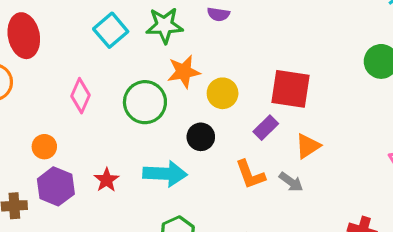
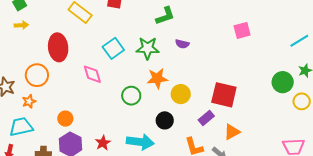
pink diamond: (80, 96) -> (92, 74), moved, turned -45
green circle: (145, 102) -> (131, 96), size x0.7

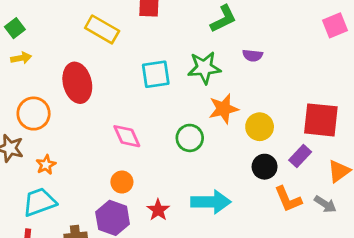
cyan square: (113, 48) -> (156, 74), turned 35
pink diamond: (92, 74) -> (127, 136), moved
orange circle: (37, 75) -> (34, 114), moved
orange circle: (65, 119) -> (122, 182), moved
black circle: (165, 120) -> (265, 167), moved

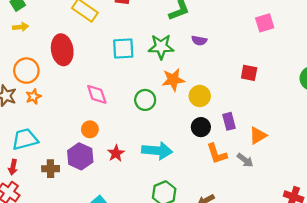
red square: (321, 120) -> (249, 73), moved, size x0.6
purple rectangle: (300, 156) -> (229, 121), turned -63
orange star: (46, 165) -> (33, 97), moved

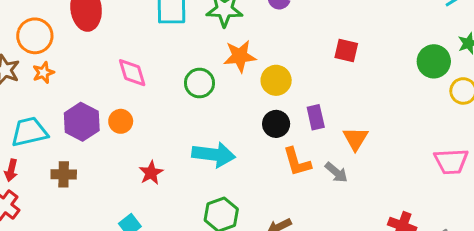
orange triangle: (258, 136) -> (355, 139), turned -30
red star: (116, 153) -> (151, 173), moved
purple hexagon: (80, 156) -> (82, 122), moved

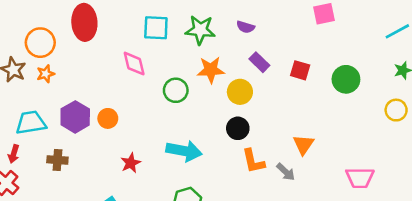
green circle: (434, 61) -> (346, 79), moved
pink diamond: (132, 73) -> (134, 64), moved
purple rectangle: (316, 117) -> (259, 62), moved, turned -36
pink trapezoid: (451, 161) -> (360, 178), moved

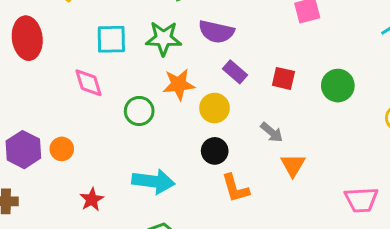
purple semicircle: (246, 27) -> (216, 32), size x1.6
gray arrow: (286, 172) -> (272, 132), moved

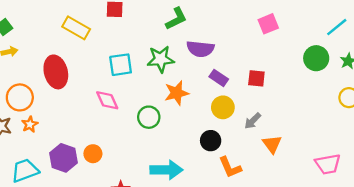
green circle: (338, 86) -> (316, 58), moved
yellow circle: (215, 108) -> (223, 107), moved
gray arrow: (272, 132) -> (253, 121), turned 102

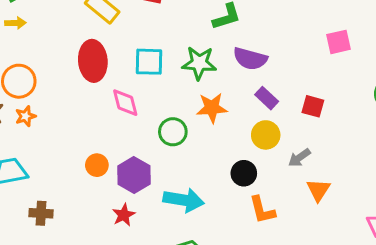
red ellipse: (56, 72) -> (93, 61), moved
purple hexagon: (64, 158) -> (134, 175), moved

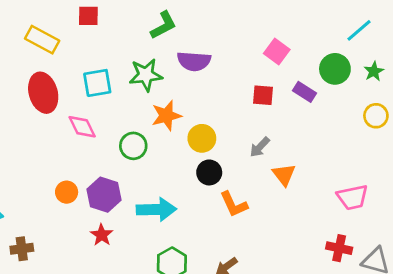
pink square: (339, 42) -> (277, 52), moved, turned -30
purple rectangle: (267, 98) -> (304, 92), moved
yellow circle: (266, 135) -> (202, 138), moved

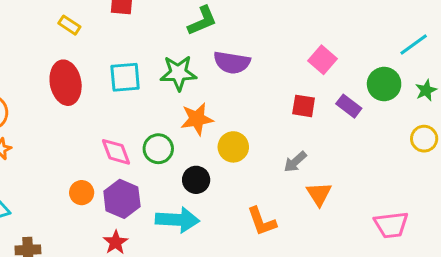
yellow rectangle: (42, 40) -> (69, 25), size x0.6
pink diamond: (82, 127) -> (116, 152), moved
black circle: (209, 172) -> (196, 180), moved

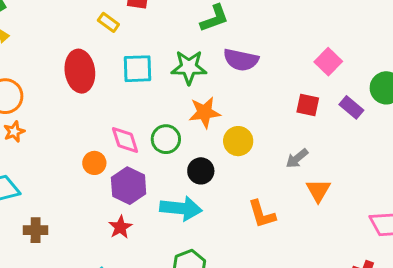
yellow rectangle: (69, 25) -> (108, 22), moved
orange circle: (82, 193) -> (94, 163), moved

